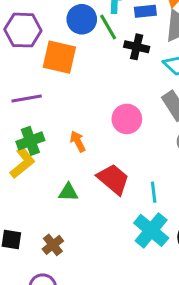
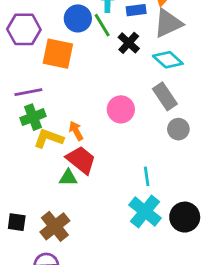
black cross: (137, 47) -> (129, 43), turned 30
green cross: (30, 141) -> (33, 117), moved
yellow L-shape: (22, 163) -> (49, 138), moved, turned -120
red trapezoid: (113, 179) -> (81, 160), moved
brown cross: (53, 245) -> (55, 226), size x1.5

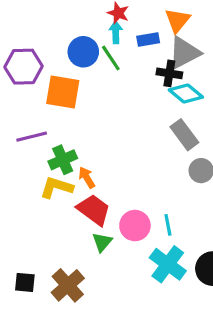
black cross: (129, 43) -> (169, 73), moved, turned -30
pink circle: (121, 109) -> (135, 226), moved
green cross: (33, 117) -> (63, 160), moved
green triangle: (68, 178) -> (102, 242), moved, turned -48

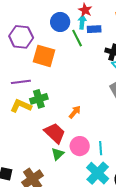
blue rectangle: (148, 40) -> (94, 29), moved
blue circle: (83, 52) -> (60, 22), moved
orange arrow: (87, 178) -> (75, 112), moved, turned 64
yellow L-shape: (56, 187) -> (21, 106), moved

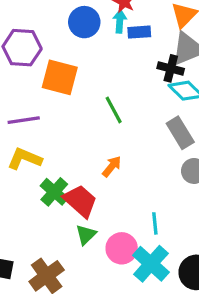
green line: (77, 38) -> (114, 110), moved
green cross: (39, 99) -> (54, 192), moved, turned -30
pink circle: (80, 146) -> (122, 248), moved

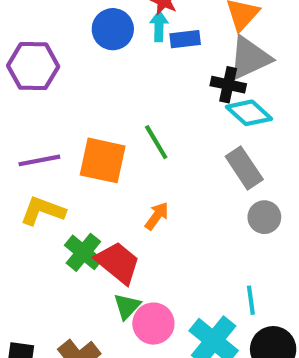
orange square: (60, 77) -> (103, 160), moved
cyan line: (155, 223) -> (251, 300), moved
pink circle: (122, 248) -> (153, 324), moved

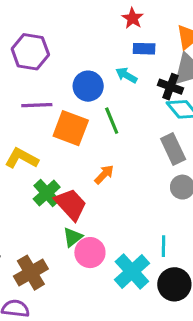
cyan arrow: (159, 26) -> (126, 75), moved, turned -70
blue circle: (113, 29) -> (88, 86), moved
purple line: (39, 160) -> (37, 105), moved

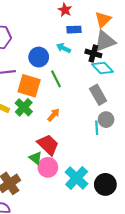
green cross: (47, 193) -> (24, 107), moved
red trapezoid: (71, 204) -> (48, 145), moved
green triangle: (73, 237) -> (36, 158), turned -40
cyan line: (164, 246) -> (97, 128), moved

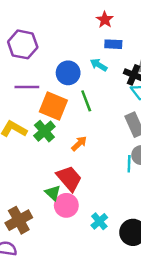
cyan cross: (77, 178) -> (99, 221), size x0.6

